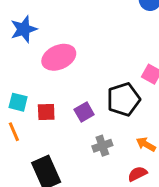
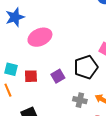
gray cross: (102, 146) -> (80, 100), moved, turned 32

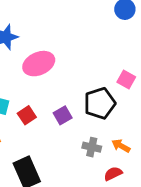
red square: (31, 76) -> (27, 115), turned -32

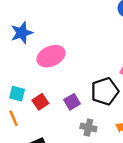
gray cross: (92, 147) -> (88, 128), moved

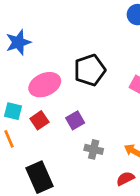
pink ellipse: (51, 56) -> (45, 85), moved
black pentagon: (105, 91) -> (90, 70), moved

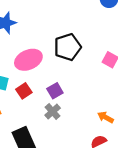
gray cross: (94, 149) -> (53, 112), moved, turned 35

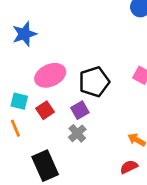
black pentagon: (68, 47) -> (94, 82), moved

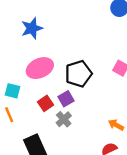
blue star: (24, 34) -> (32, 28), moved
red square: (45, 110) -> (46, 103), moved

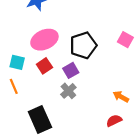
red square: (46, 103) -> (44, 66), moved

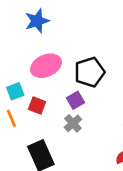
cyan square: (17, 62) -> (15, 91), turned -35
red square: (44, 66) -> (37, 105), moved, turned -35

